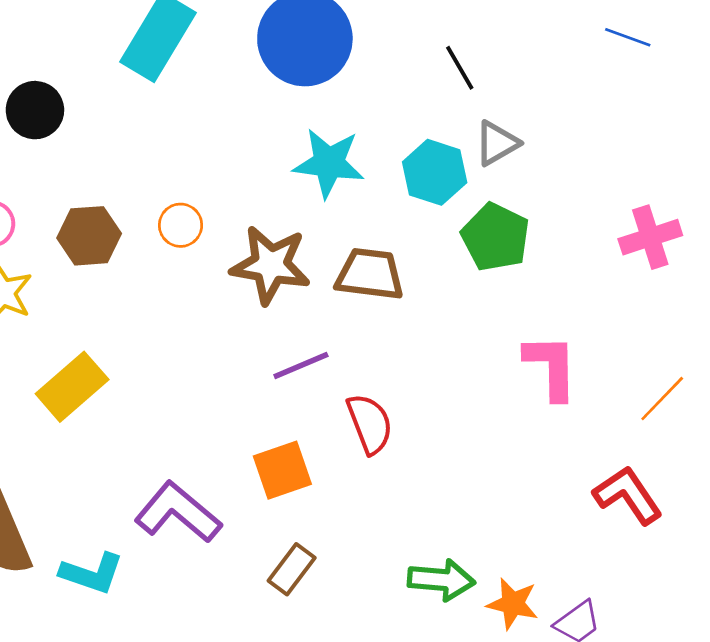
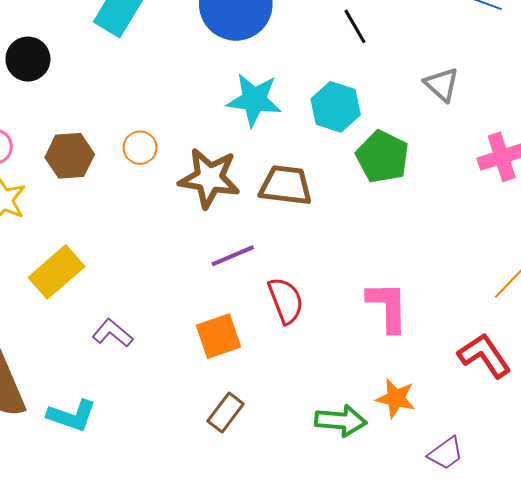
gray triangle: (497, 143) -> (442, 84), moved, turned -48
pink L-shape: (551, 367) -> (388, 307), moved
purple L-shape: (178, 512) -> (113, 333), moved, size x0.6
orange star: (513, 604) -> (396, 398), moved

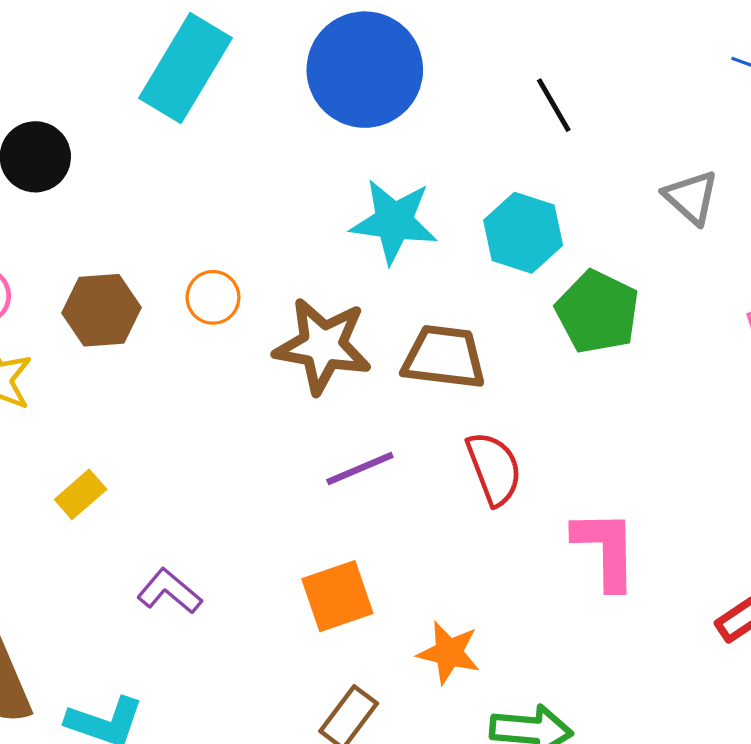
yellow rectangle: (56, 272) -> (81, 494), size x0.6
red semicircle: (286, 300) -> (494, 469), moved
orange star: (396, 398) -> (449, 653), moved

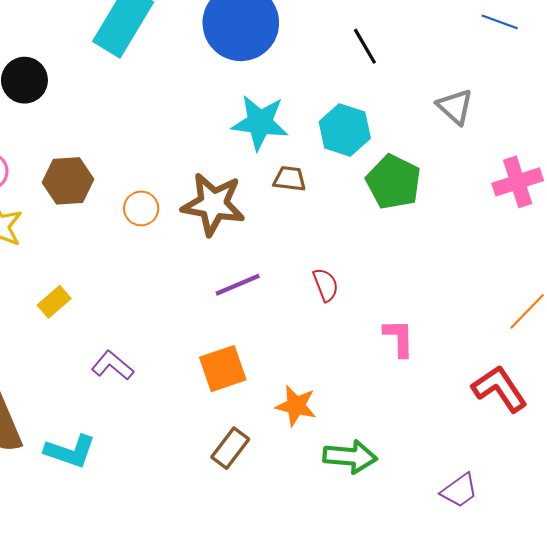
orange circle: (213, 297) -> (141, 208), moved
brown trapezoid: (444, 357) -> (290, 179), moved, size x0.6
red semicircle: (494, 469) -> (326, 285), size x0.7
pink L-shape: (605, 549) -> (399, 338), size x0.7

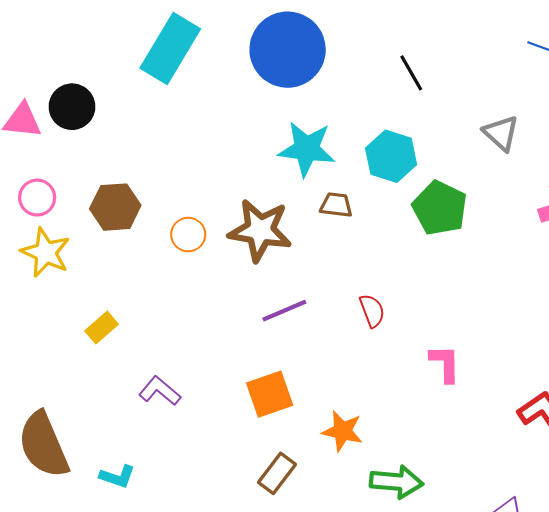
cyan L-shape: (70, 451) -> (117, 477), size x0.7

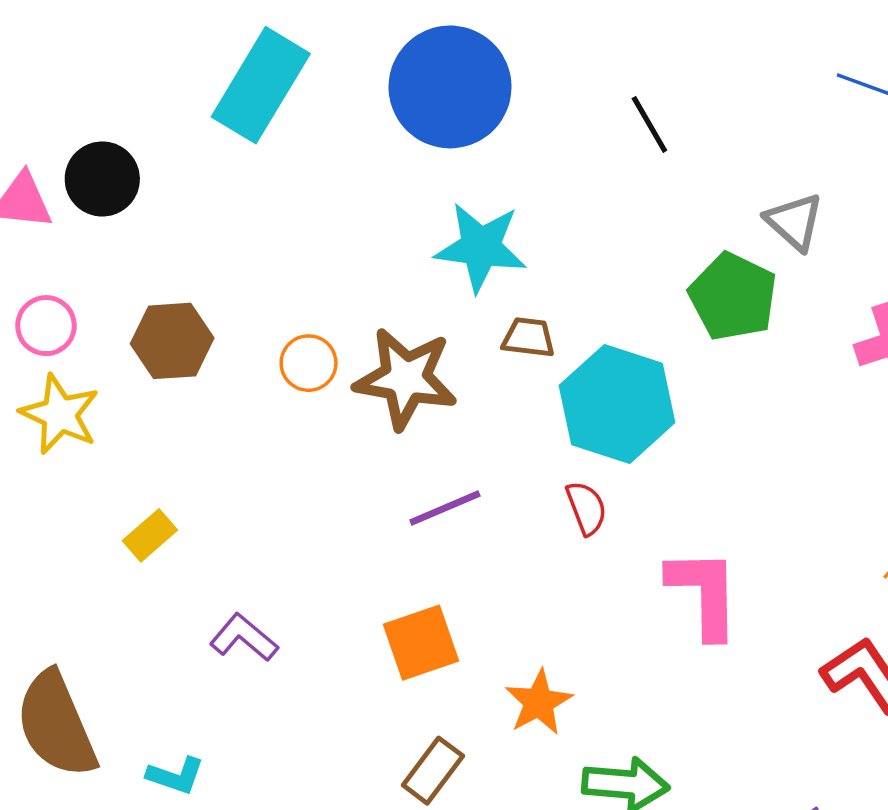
cyan hexagon: (391, 156) -> (617, 404), moved, size x1.4
green pentagon: (440, 208) -> (733, 297), moved
orange circle: (188, 235) -> (309, 363), moved
pink L-shape: (445, 363) -> (704, 593), size x1.5
orange star: (343, 431) -> (539, 702), turned 30

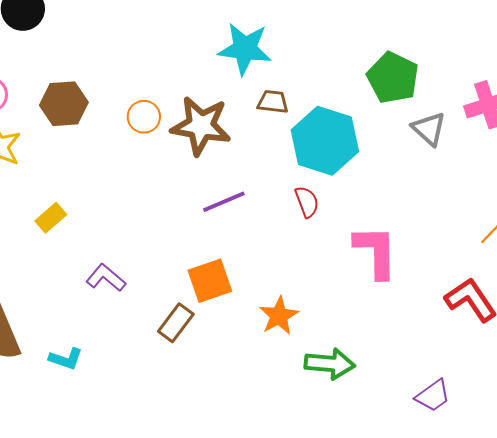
gray triangle: (794, 222) -> (429, 129), moved
brown rectangle: (433, 771) -> (176, 323), moved

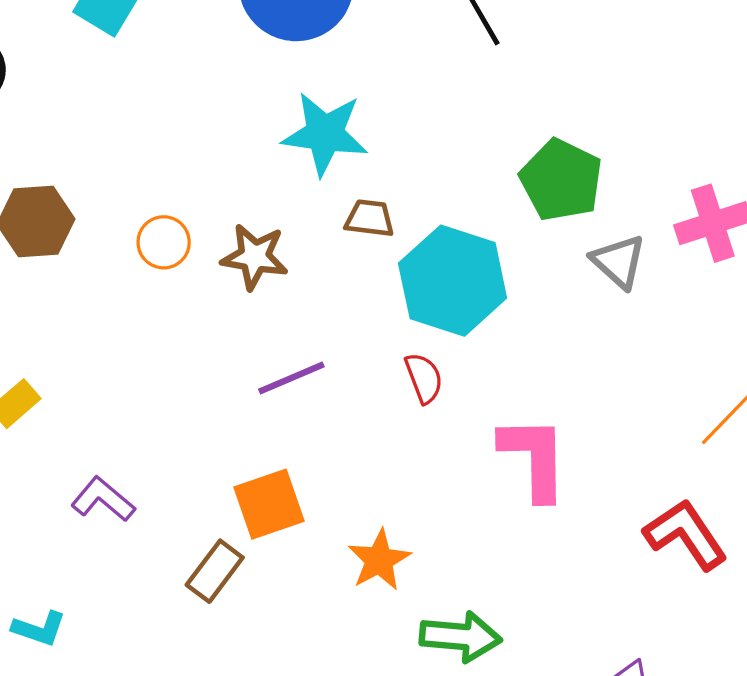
brown star: (201, 126) -> (255, 257), size x0.7

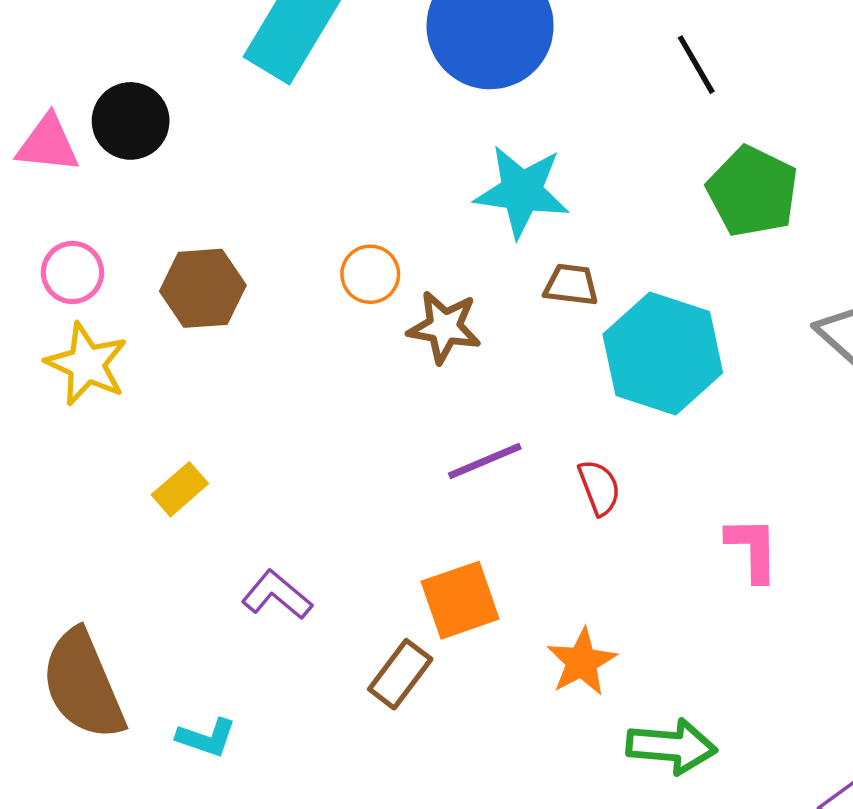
green pentagon: (561, 180) -> (753, 191), moved
orange circle: (164, 242) -> (370, 274), moved
red semicircle: (424, 378) -> (599, 487), moved
pink L-shape: (534, 458) -> (753, 549), size x0.7

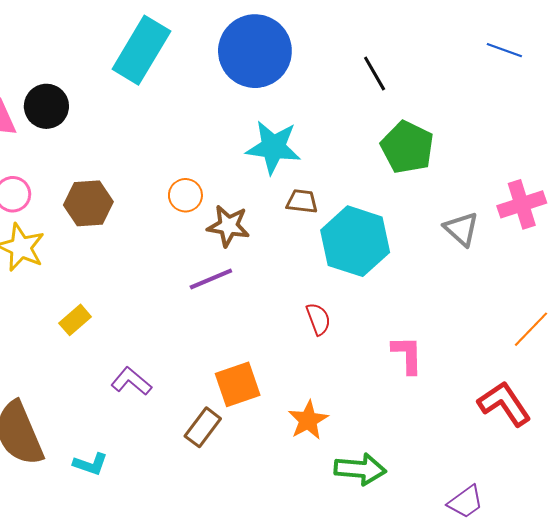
purple line: (485, 461) -> (211, 279), moved

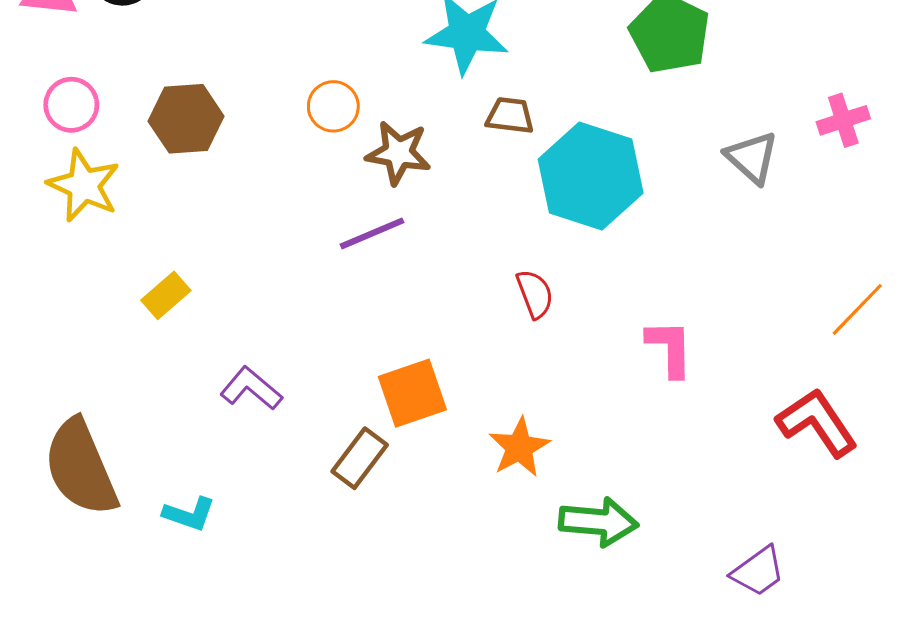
pink cross: (522, 204) -> (843, 120), size x0.7

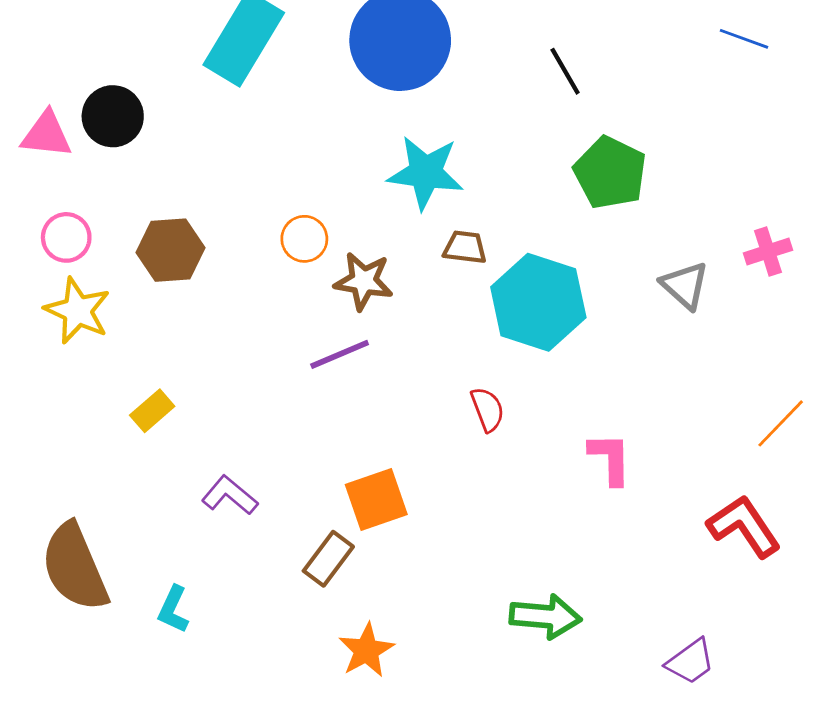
orange star: (519, 447) -> (366, 650), moved
cyan L-shape: (189, 514) -> (173, 609), turned 96

